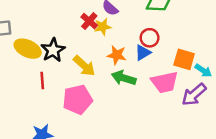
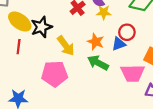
yellow star: (103, 27) -> (104, 12), moved
red line: (42, 81) -> (19, 47), moved

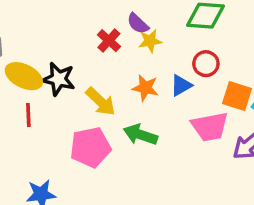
black star: (41, 27) -> (58, 79), turned -30
red circle: (127, 32) -> (206, 64), moved
green arrow: (98, 63) -> (140, 135), moved

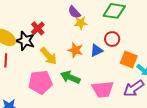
red cross: (109, 41) -> (38, 28), moved
pink trapezoid: (210, 127) -> (103, 89), moved

